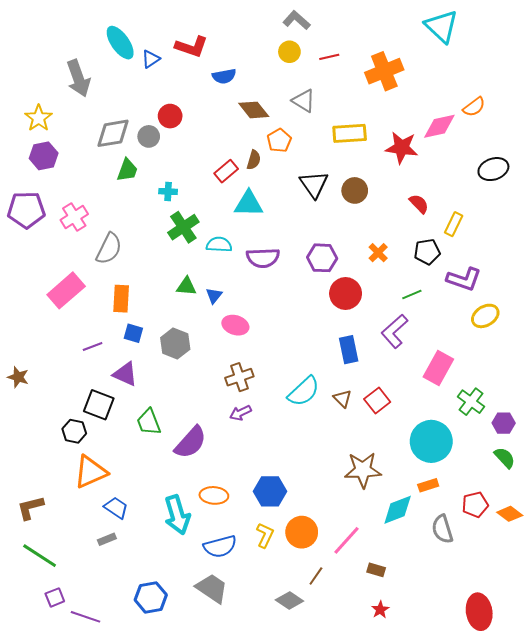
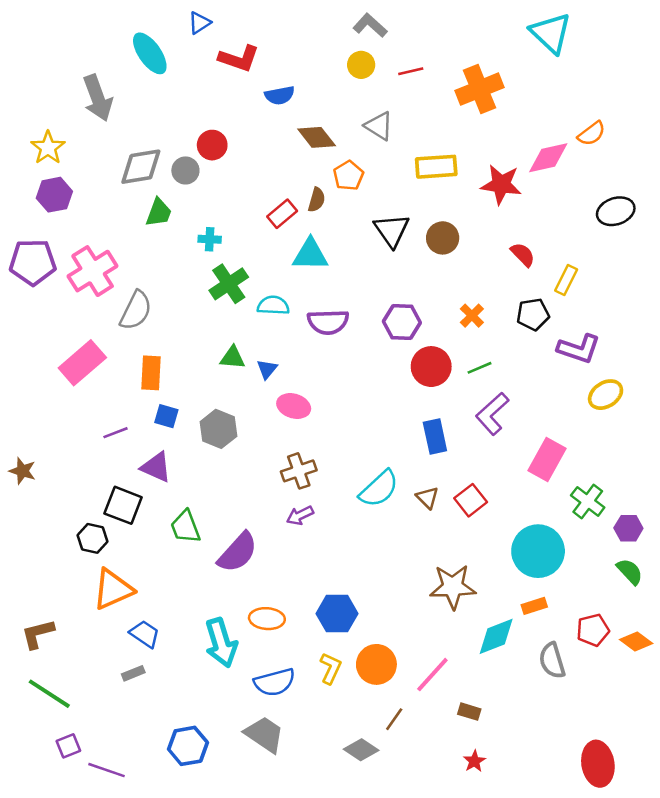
blue triangle: (151, 59) -> (199, 23), moved
pink cross: (74, 217) -> (93, 271), size x1.4
green line: (412, 295) -> (480, 368), moved

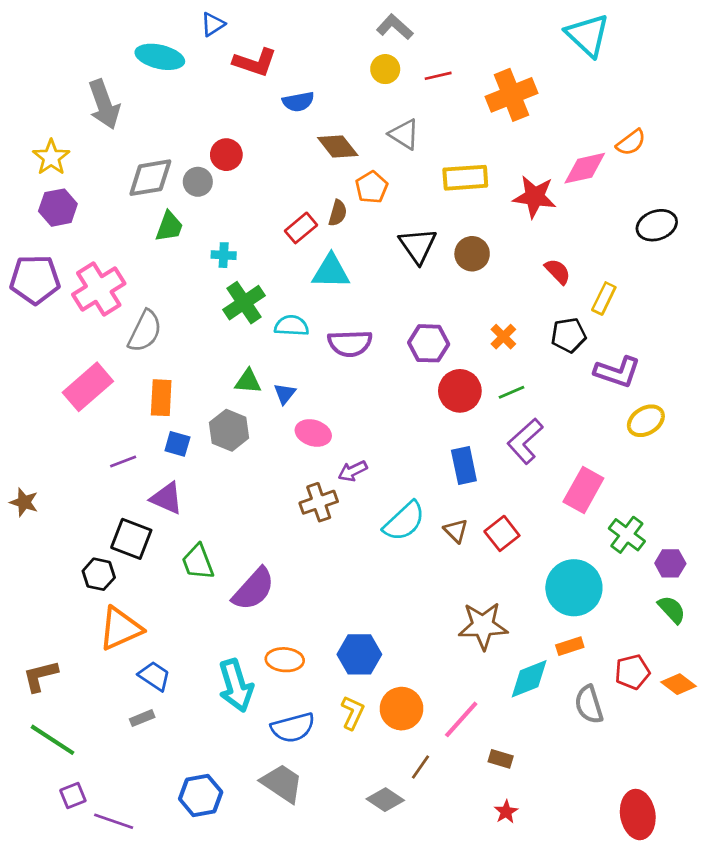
cyan ellipse: (150, 53) -> (160, 57), turned -42
gray hexagon: (219, 429) -> (229, 430), moved
purple arrow: (300, 515) -> (353, 471), moved

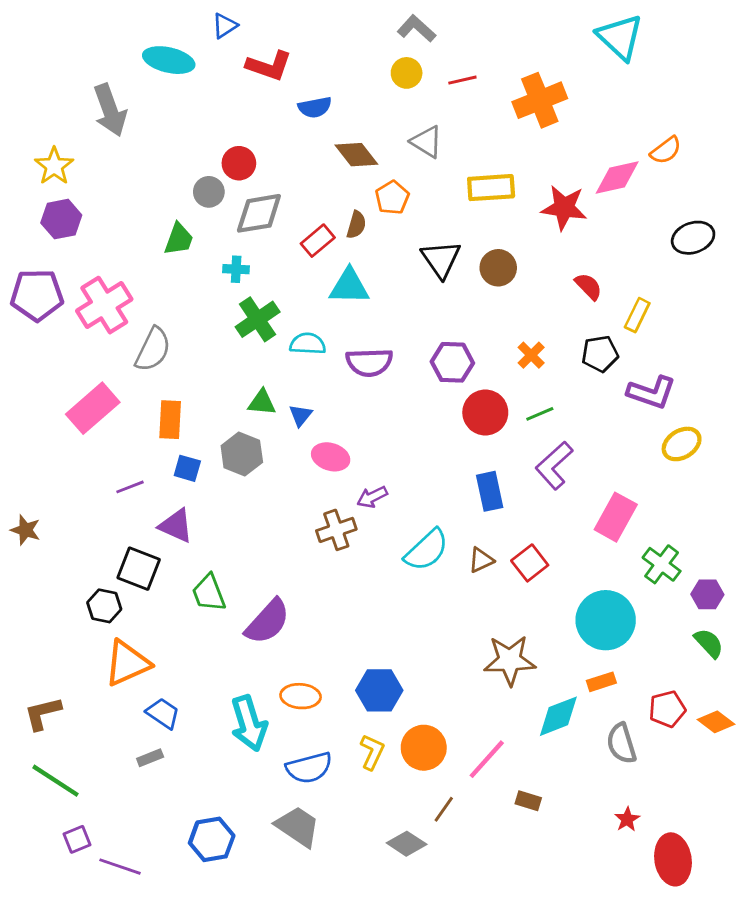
gray diamond: (150, 178) -> (259, 213), moved
brown triangle: (456, 531) -> (481, 560), turned 50
red star: (506, 812) -> (627, 819), moved

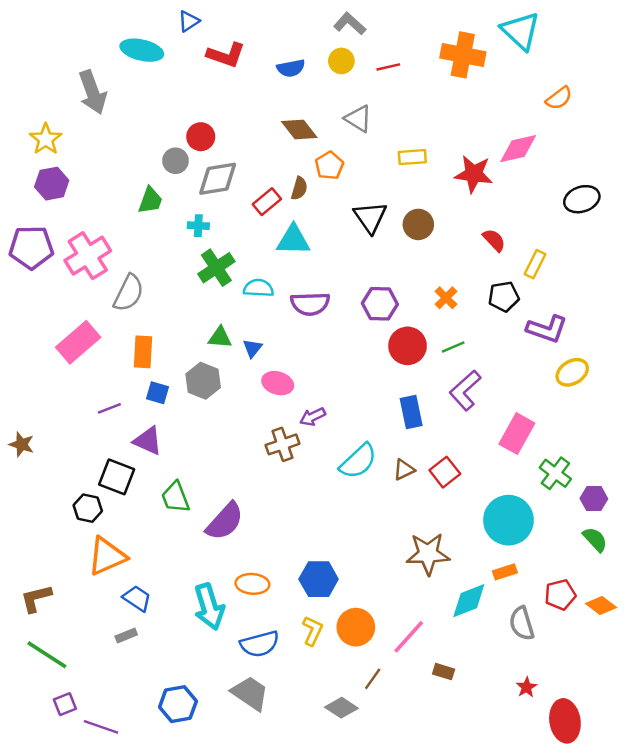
orange cross: (540, 100) -> (463, 55), moved, turned 33
blue semicircle: (315, 107) -> (291, 68), moved
orange semicircle: (666, 150) -> (559, 98), moved
yellow rectangle: (491, 188) -> (412, 157), size x0.7

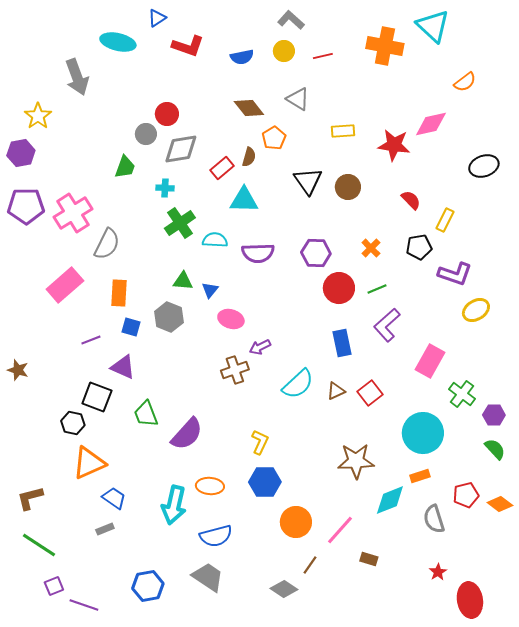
purple hexagon: (52, 184) -> (21, 153), moved
cyan arrow: (209, 607) -> (174, 505), turned 30
yellow L-shape: (313, 631) -> (260, 442), moved

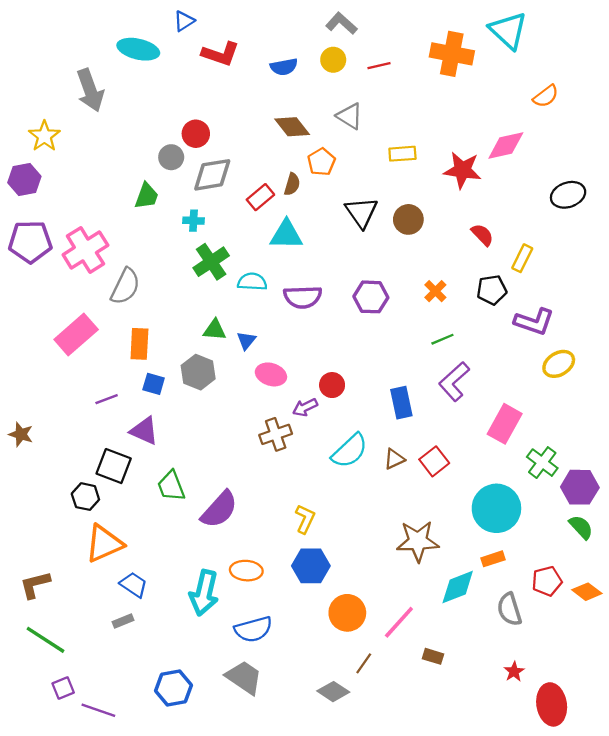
red circle: (339, 288) -> (332, 385), moved, size x0.7
purple hexagon: (494, 415) -> (580, 487), size x1.4

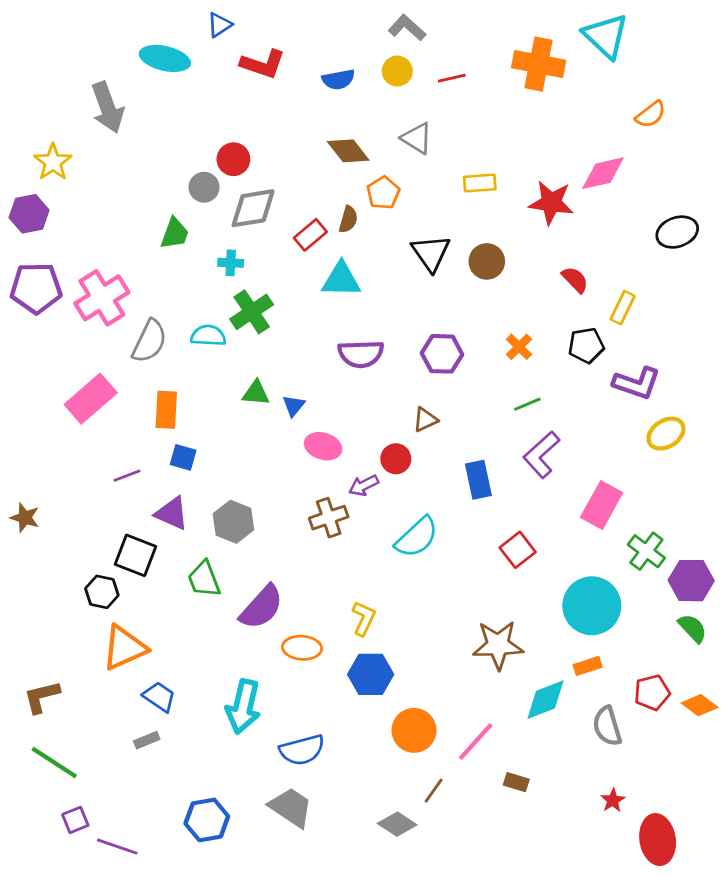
cyan semicircle: (252, 282) -> (208, 336), moved
gray hexagon: (198, 372) -> (233, 522), moved
brown triangle: (394, 459) -> (425, 420), moved
orange ellipse: (246, 571) -> (302, 648), moved

